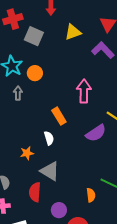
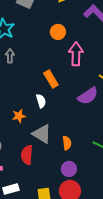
orange circle: (35, 73) -> (58, 32), moved
orange semicircle: (91, 195) -> (67, 143), moved
purple circle: (59, 210) -> (69, 169), moved

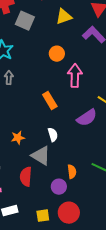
white semicircle: (41, 101) -> (53, 135), moved
orange semicircle: (67, 143) -> (72, 172), moved
purple circle: (69, 169) -> (59, 187), moved

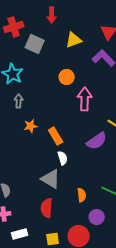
orange rectangle: (50, 101) -> (56, 136), moved
orange star: (18, 138) -> (31, 126), moved
red semicircle: (26, 177) -> (47, 208), moved
purple circle: (59, 187) -> (97, 217), moved

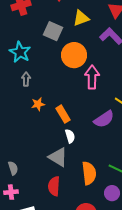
gray square: (35, 44) -> (53, 31), moved
orange circle: (67, 77) -> (74, 55), size x1.6
orange semicircle: (82, 195) -> (89, 173), size x1.6
purple circle: (97, 217) -> (112, 193), moved

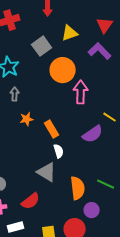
gray square: (53, 31) -> (42, 46), turned 30
red semicircle: (54, 186) -> (31, 201), moved, turned -132
purple circle: (112, 193) -> (92, 210), moved

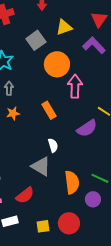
orange star: (27, 119) -> (13, 113), moved
orange rectangle: (52, 129) -> (49, 110), moved
purple circle: (92, 210) -> (93, 199), moved

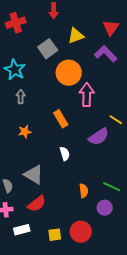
orange star: (13, 113) -> (25, 132), moved
gray triangle: (41, 166) -> (34, 175), moved
orange semicircle: (72, 182) -> (84, 191), size x0.6

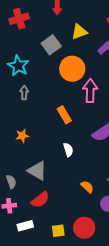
orange star: (25, 132) -> (22, 136), moved
orange semicircle: (84, 191) -> (87, 187), turned -40

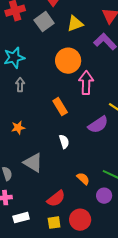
gray square: (51, 45) -> (44, 22), moved
cyan star: (18, 66) -> (14, 58), turned 30
red semicircle: (40, 200) -> (56, 199), moved

